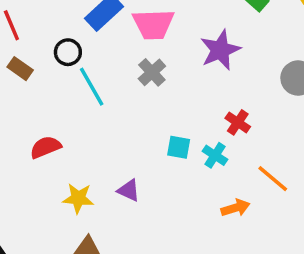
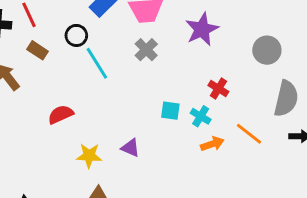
orange arrow: (235, 208) -> (212, 144), moved

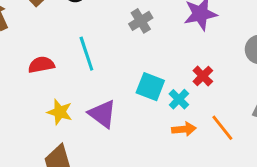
cyan line: (97, 63) -> (86, 54), moved
cyan square: (170, 111) -> (150, 87), size x1.4
purple triangle: (131, 148) -> (102, 114), size x1.5

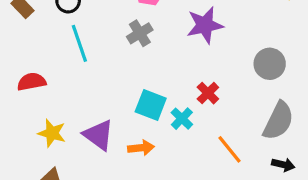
cyan line: (86, 54) -> (79, 43), moved
orange arrow: (184, 129) -> (141, 148), moved

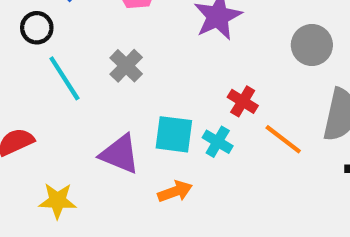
gray cross: (140, 33) -> (126, 66), moved
purple triangle: (98, 135) -> (120, 154), moved
orange line: (230, 149) -> (283, 139), moved

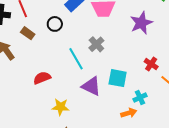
cyan line: (64, 78) -> (76, 59), moved
cyan cross: (218, 142) -> (140, 98), moved, turned 32
orange arrow: (175, 191) -> (129, 113), moved

